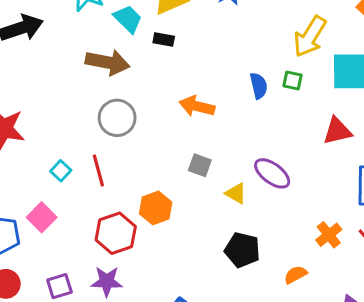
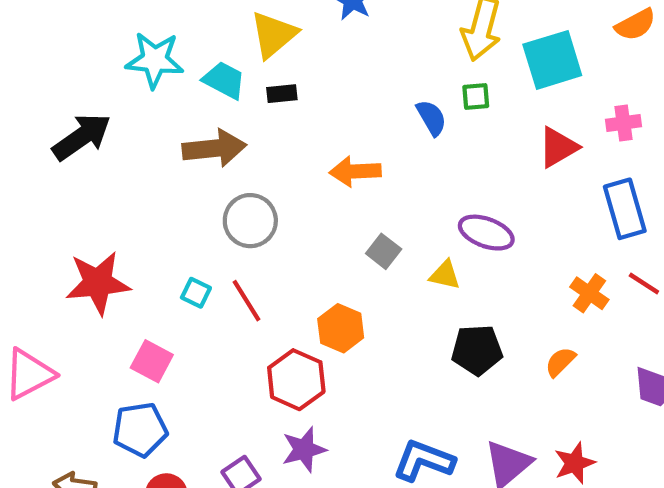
gray square: (200, 165) -> (384, 251), turned 35
cyan square: (61, 171) -> (196, 293), moved
pink square: (42, 217) -> (152, 361), moved

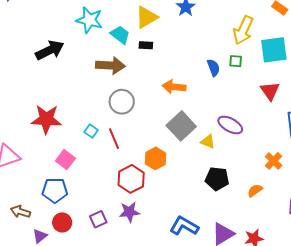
red triangle: (558, 147) -> (270, 91), turned -45
gray square: (384, 251) -> (181, 126), size x1.8

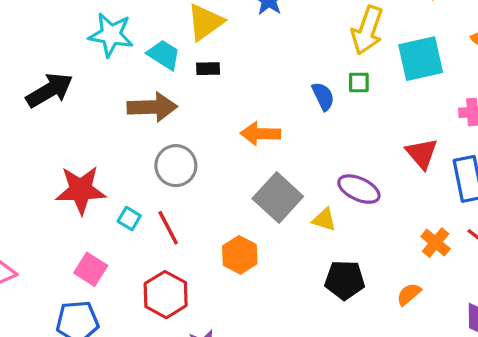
red triangle: (270, 91) -> (422, 153), moved
red star: (46, 119) -> (81, 190), moved
red hexagon: (131, 179) -> (166, 295), moved

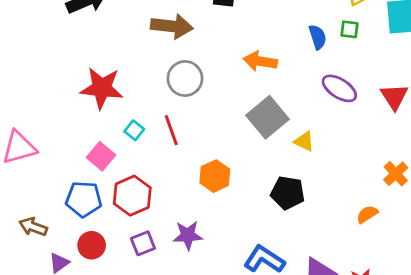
purple ellipse: (359, 189) -> (339, 88), moved
cyan square: (129, 219) -> (134, 130), moved
orange hexagon: (240, 255) -> (215, 176), moved
black pentagon: (345, 280) -> (288, 193), moved
red hexagon: (166, 295) -> (132, 196), moved

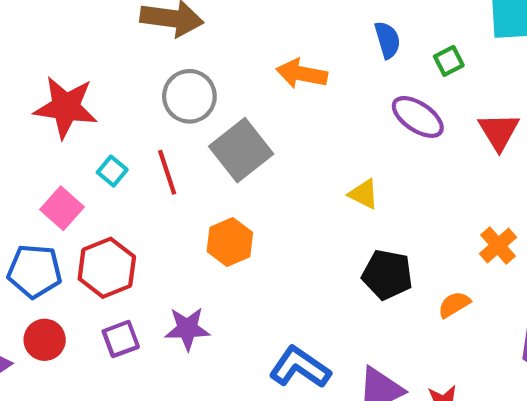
green square: (349, 29) -> (449, 61), moved, turned -36
gray square: (268, 117) -> (241, 150), moved
black pentagon: (288, 193) -> (387, 275), moved

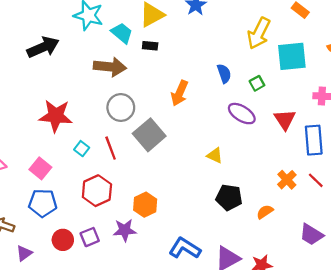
orange arrow: (302, 74) -> (180, 93), turned -75
pink square: (62, 208) -> (40, 168), moved
orange hexagon: (230, 242) -> (145, 205), moved
red hexagon: (107, 268) -> (97, 191), moved
red circle: (45, 340) -> (63, 240), moved

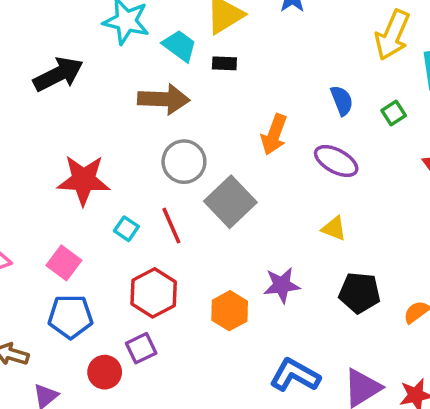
purple ellipse: (242, 114) -> (336, 161), moved
purple star: (125, 230) -> (282, 285), moved
purple square: (90, 237) -> (141, 348), moved

